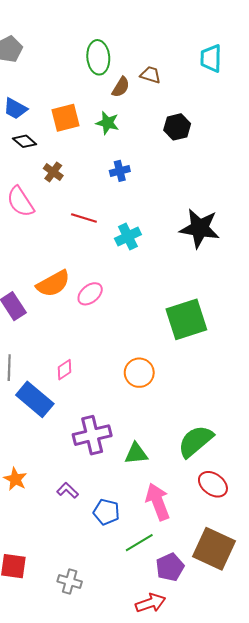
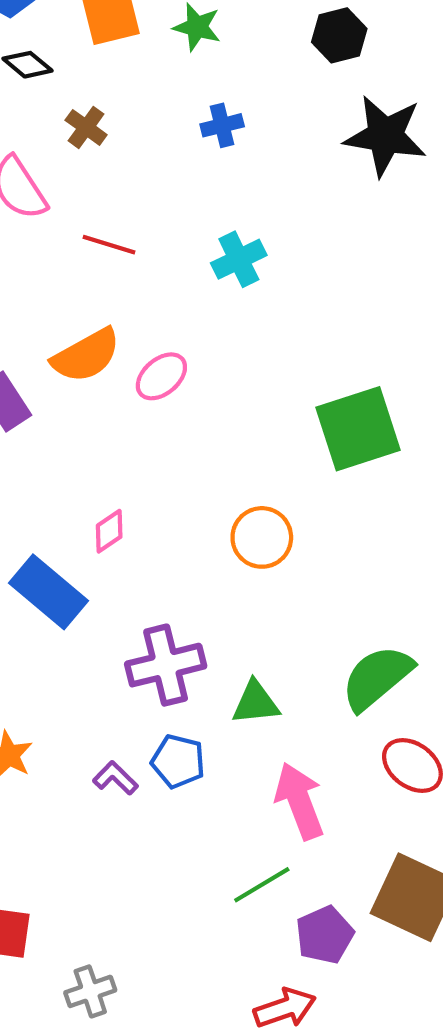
red line: (84, 218) -> (109, 245), moved
black star: (200, 228) -> (385, 136), moved
blue pentagon: (106, 512) -> (178, 761), moved
gray cross: (70, 582) -> (90, 991), moved, turned -35

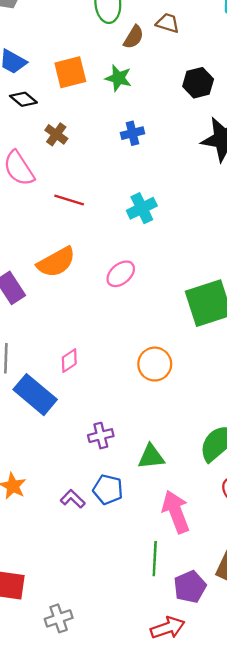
pink ellipse: (161, 376) -> (121, 274), moved
purple cross: (166, 665) -> (101, 436), size x0.6
green line: (262, 885) -> (155, 559), turned -56

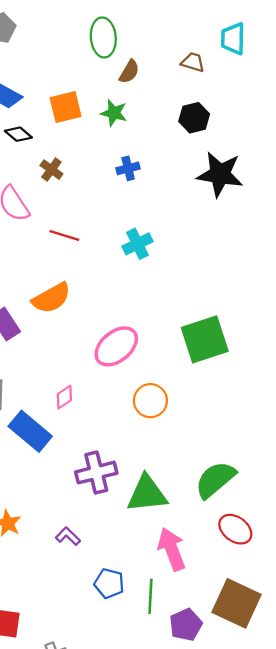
brown trapezoid: (168, 23) -> (193, 62), moved
pink ellipse: (121, 274) -> (116, 346), moved, size x1.5
purple cross: (101, 436) -> (96, 473), size x1.6
green triangle: (151, 457) -> (147, 494), size x1.5
blue pentagon: (108, 489) -> (109, 583), moved

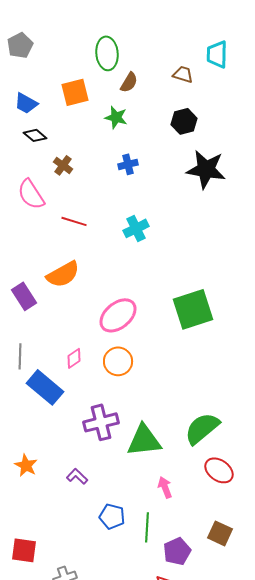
orange square: (66, 107) -> (75, 92), moved
orange circle: (150, 401) -> (118, 361), moved
pink arrow: (172, 549) -> (165, 487), size x0.6
brown square: (237, 603) -> (220, 533), size x0.6

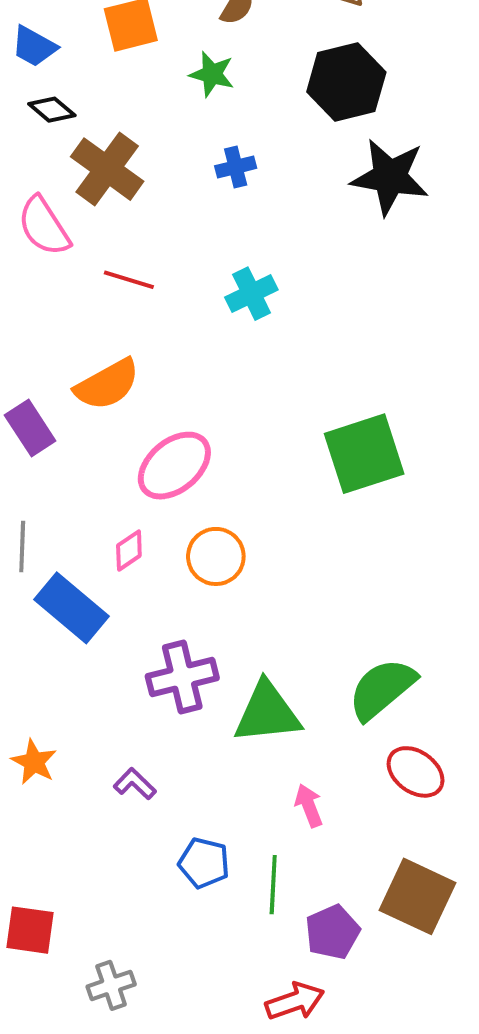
black hexagon: (184, 121) -> (346, 82), size x1.5
brown cross: (63, 165) -> (107, 169), size x1.8
pink ellipse: (118, 315) -> (174, 466), moved
brown square: (220, 533) -> (417, 896), size x1.5

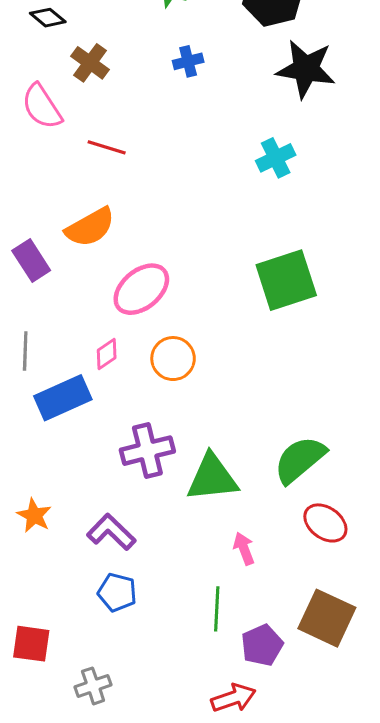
brown cross: (107, 169) -> (90, 63), size x0.7
cyan cross: (251, 294) -> (276, 158), moved
blue rectangle: (72, 608) -> (63, 398), turned -64
purple L-shape: (135, 784) -> (111, 532), size x1.5
blue pentagon: (204, 863) -> (117, 592), moved

